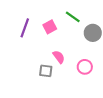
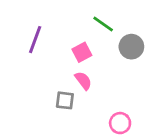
pink square: (50, 27) -> (82, 52), moved
pink circle: (85, 67) -> (120, 123), moved

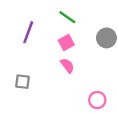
green line: (103, 24) -> (67, 17), moved
gray square: (65, 100) -> (22, 82), moved

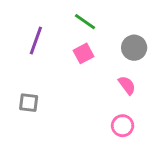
pink semicircle: (67, 66) -> (127, 85), moved

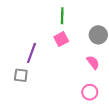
green line: (85, 22) -> (62, 16), turned 56
purple line: (36, 40) -> (31, 53), moved

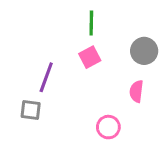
pink semicircle: (93, 62) -> (136, 91), turned -136
pink circle: (90, 92) -> (108, 127), moved

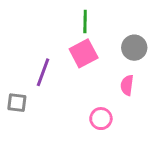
pink square: (90, 57) -> (84, 53), size x1.4
gray square: (31, 110) -> (17, 103), moved

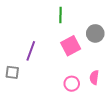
pink square: (84, 53) -> (71, 46), moved
pink semicircle: (127, 85) -> (94, 78), moved

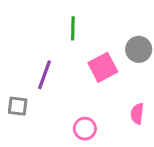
green line: (60, 15) -> (73, 28), moved
pink circle: (72, 84) -> (85, 129), moved

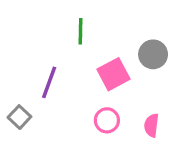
gray square: (18, 106) -> (19, 117), turned 36
pink circle: (85, 129) -> (107, 120), moved

